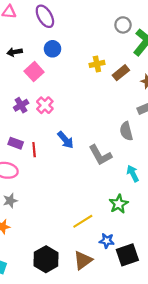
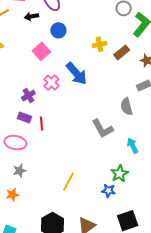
black arrow: (15, 52) -> (31, 16), moved
purple cross: (21, 105) -> (28, 95), moved
blue arrow: (66, 140) -> (76, 73), moved, size x1.4
yellow line: (83, 221) -> (68, 182), moved, turned -30
blue star: (107, 241) -> (109, 191), moved

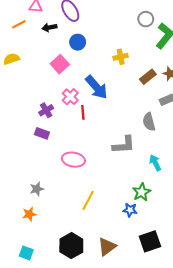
brown rectangle: (122, 52) -> (148, 77), moved
red line: (41, 124) -> (83, 112), moved
gray L-shape: (103, 129) -> (124, 145), turned -65
pink ellipse: (15, 143) -> (73, 160), moved

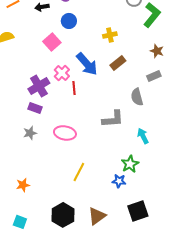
brown rectangle: (148, 77) -> (118, 63), moved
purple cross: (46, 110) -> (39, 86), size x1.5
gray star: (37, 189) -> (30, 133), moved

